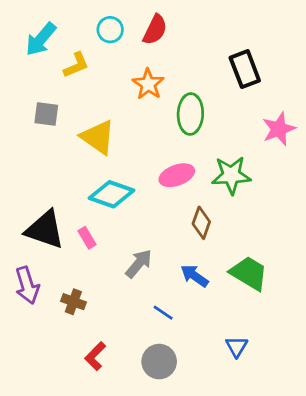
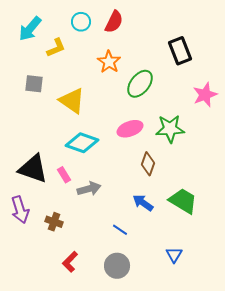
green ellipse: (190, 114) -> (140, 84), turned 36
gray arrow: (139, 264) -> (89, 189), moved, turned 35

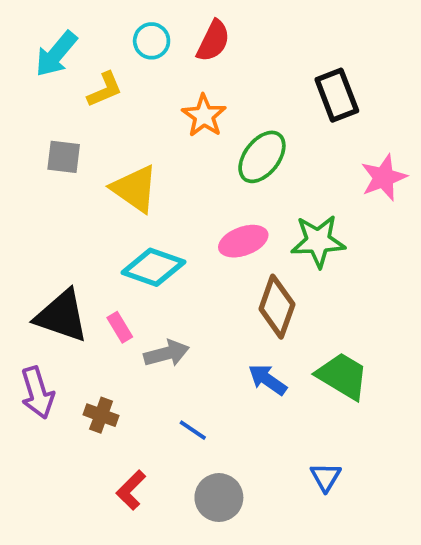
brown diamond: (148, 164) -> (277, 307), size x1.4
blue line: (120, 230) -> (193, 430), moved

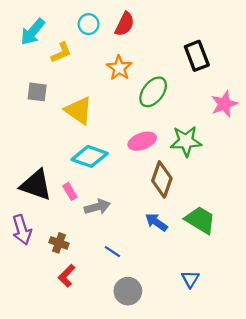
red L-shape: (131, 490) -> (67, 276), moved

